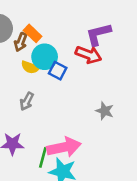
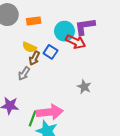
orange rectangle: (33, 33) -> (34, 21), turned -56
brown arrow: (21, 42) -> (34, 58), moved
cyan circle: (45, 57) -> (64, 31), moved

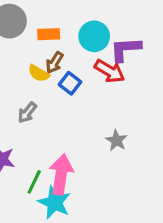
cyan circle: (64, 31) -> (94, 36), moved
brown arrow: (34, 58) -> (55, 63), moved
pink arrow: (50, 112) -> (61, 174), turned -80

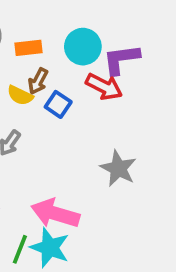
gray star: (116, 140) -> (118, 168), size x1.4
pink arrow: (61, 174) -> (55, 213), turned -78
green line: (34, 182) -> (20, 249), moved

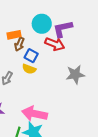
orange rectangle: (29, 48) -> (14, 35), moved
yellow semicircle: (20, 95) -> (29, 69), moved
gray star: (118, 168) -> (75, 74), moved, turned -30

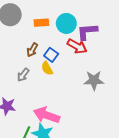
orange rectangle: (14, 35) -> (41, 23), moved
brown arrow: (19, 44) -> (32, 50), moved
yellow semicircle: (29, 69) -> (47, 68), turned 32

